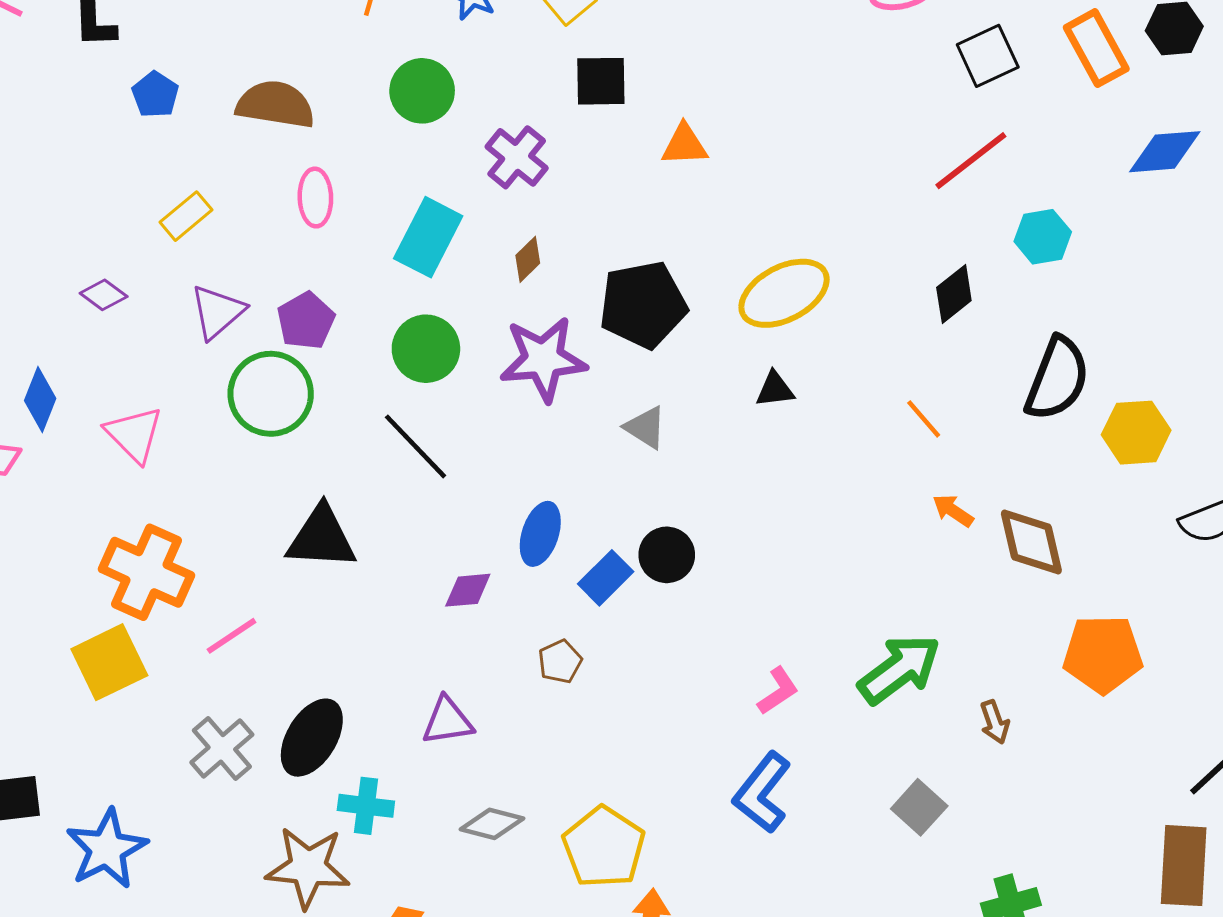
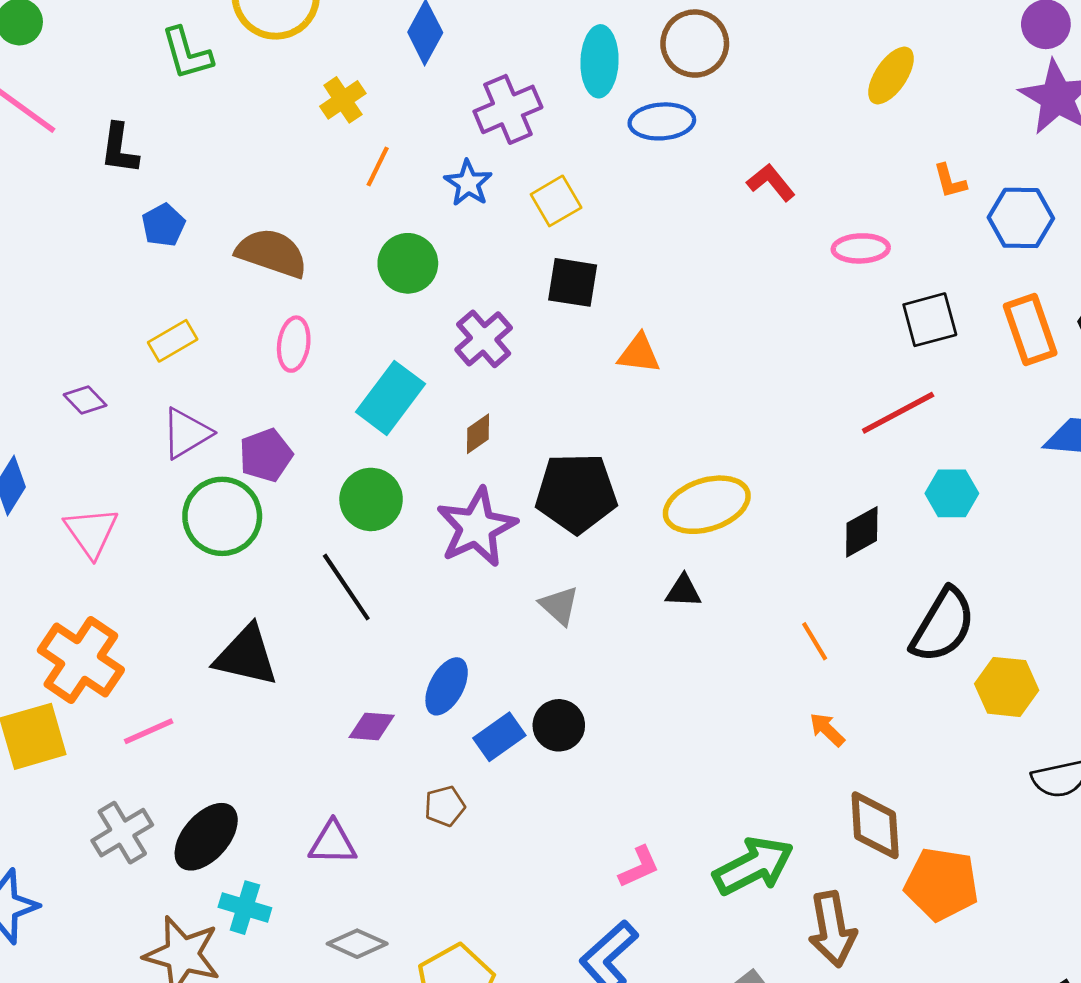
purple star: (543, 359) -> (477, 527), turned -30
brown diamond: (1031, 542) -> (875, 825), moved
brown arrow: (995, 722) -> (832, 929), size x1.8

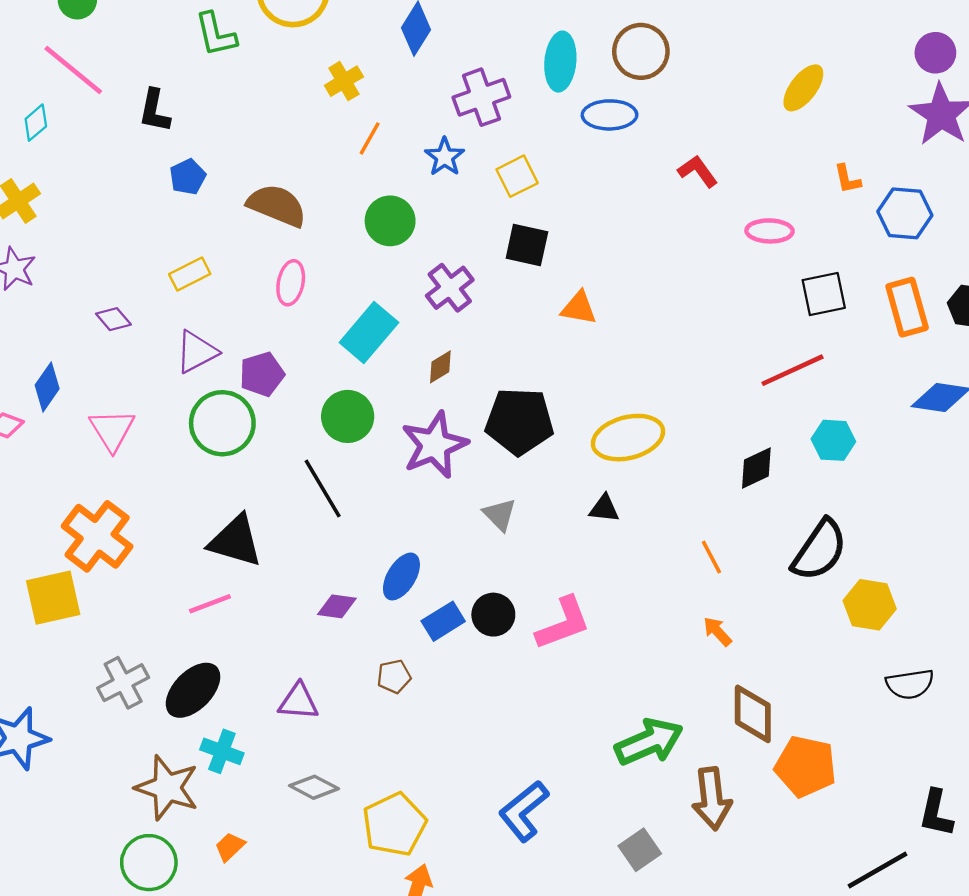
pink line: (149, 731) -> (210, 604), moved
pink L-shape: (639, 867) -> (563, 623), moved, size x1.6

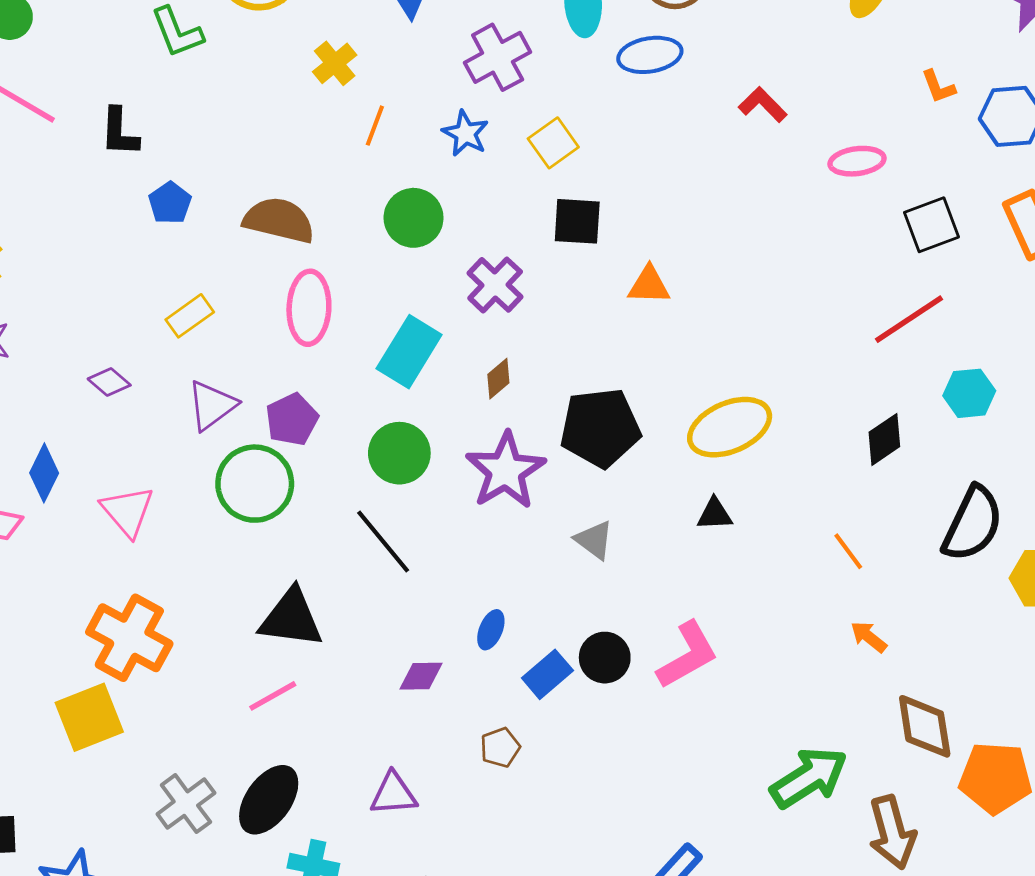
pink ellipse: (291, 283) -> (309, 308), size x1.4
blue ellipse: (401, 577) -> (491, 630), size x0.7

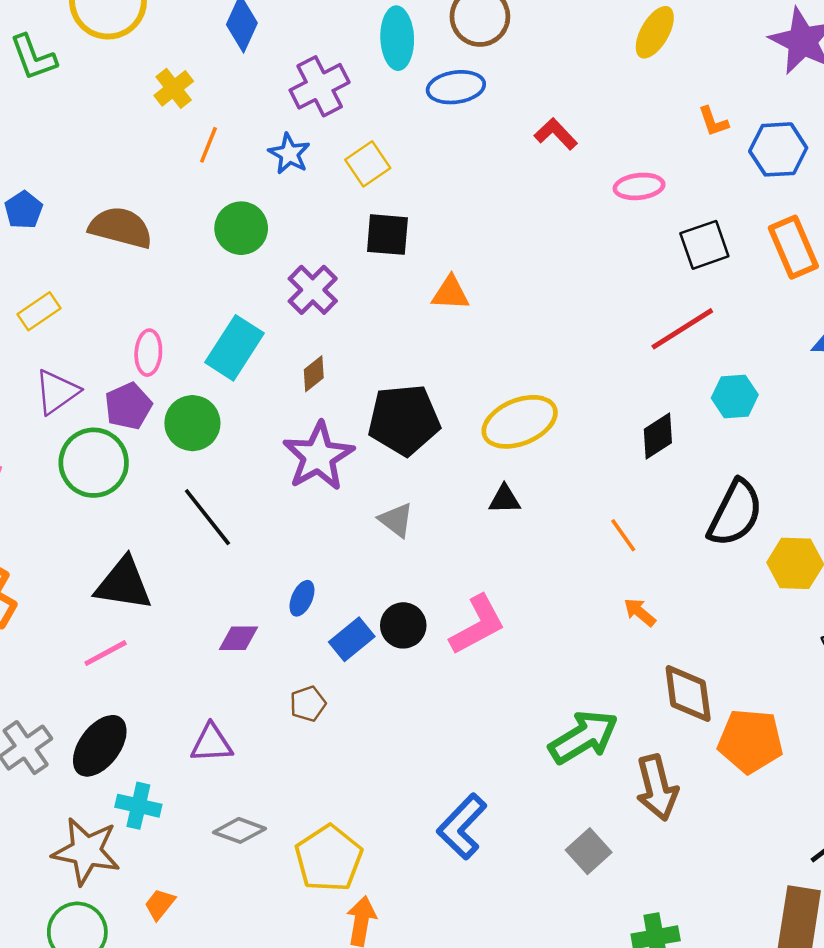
pink ellipse: (309, 308) -> (148, 353), moved, size x0.7
green circle: (399, 453) -> (192, 423), moved

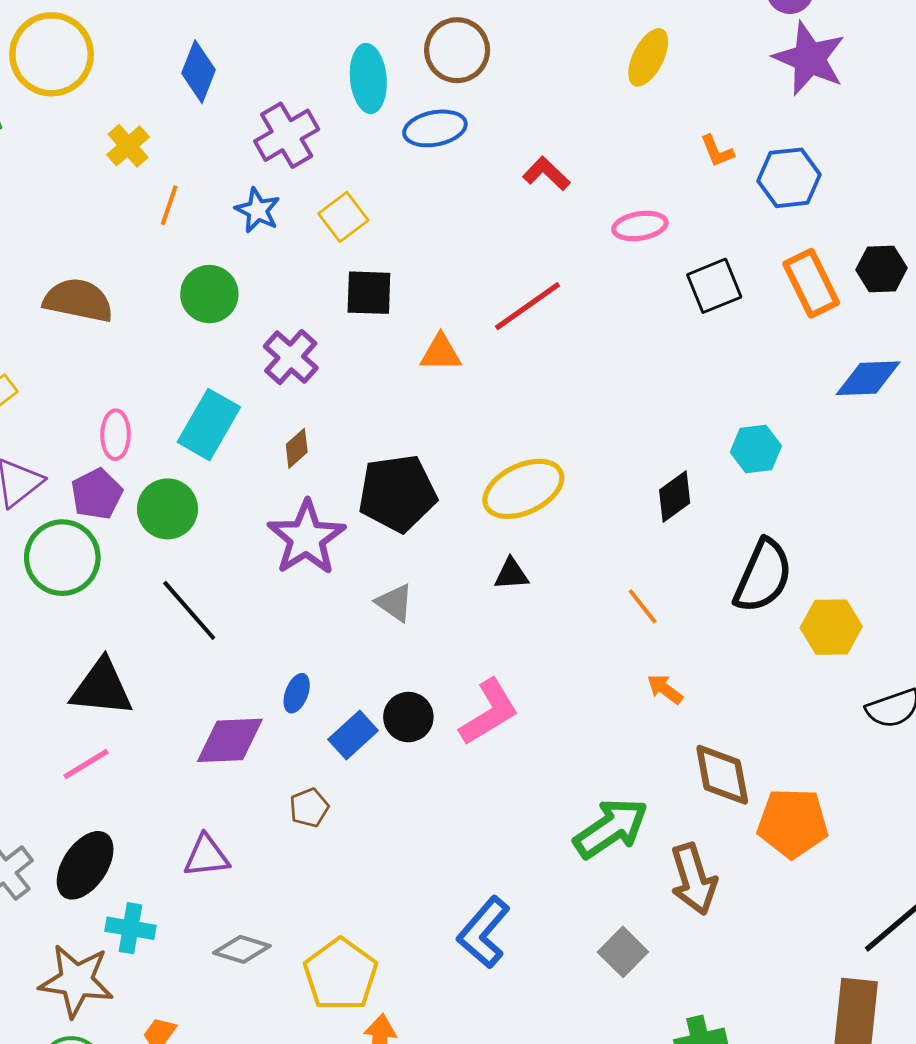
red line: (682, 329) -> (527, 306), moved
purple diamond: (239, 638) -> (230, 740), size x1.6

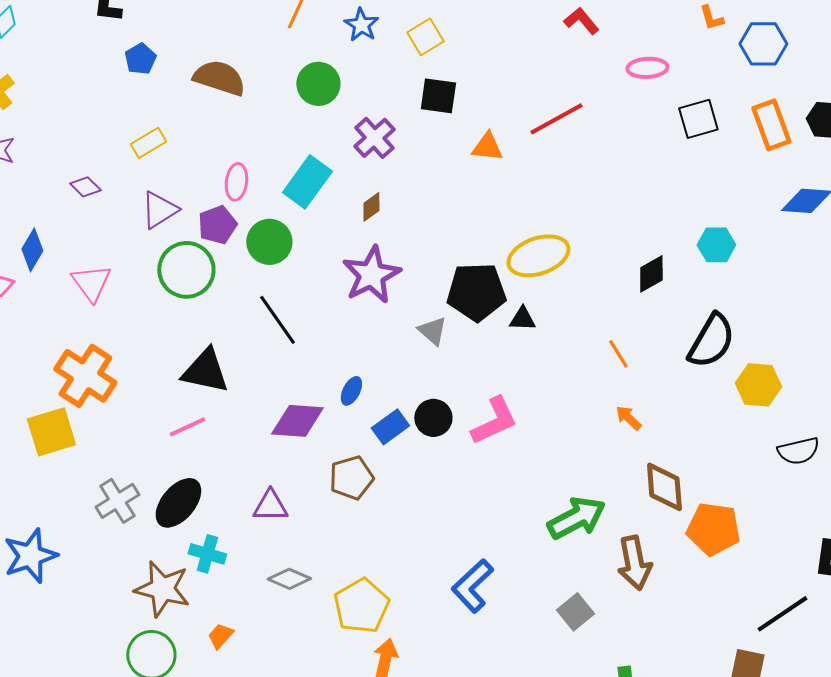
black pentagon: (397, 493) -> (476, 292), moved
brown pentagon: (309, 808) -> (351, 478), size x1.5

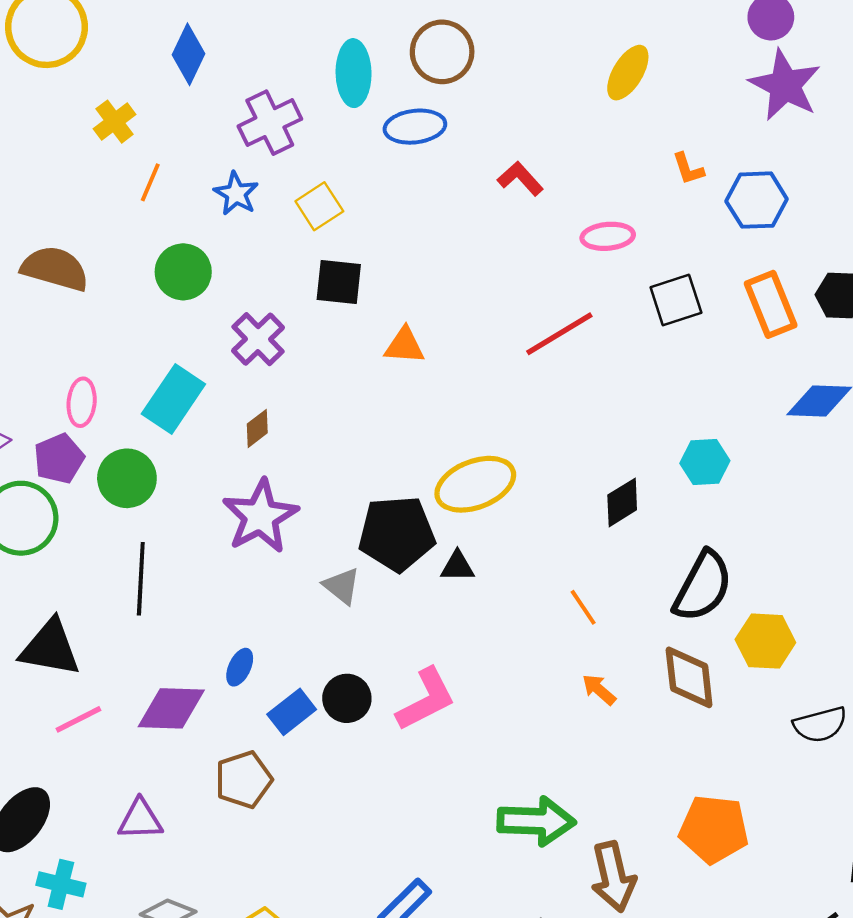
red line: (556, 119) -> (559, 334), moved
black line: (277, 320) -> (141, 579), turned 40
pink line: (187, 427) -> (78, 719), moved
brown diamond: (664, 487) -> (689, 677), moved
green arrow: (576, 518) -> (536, 821), turned 32

